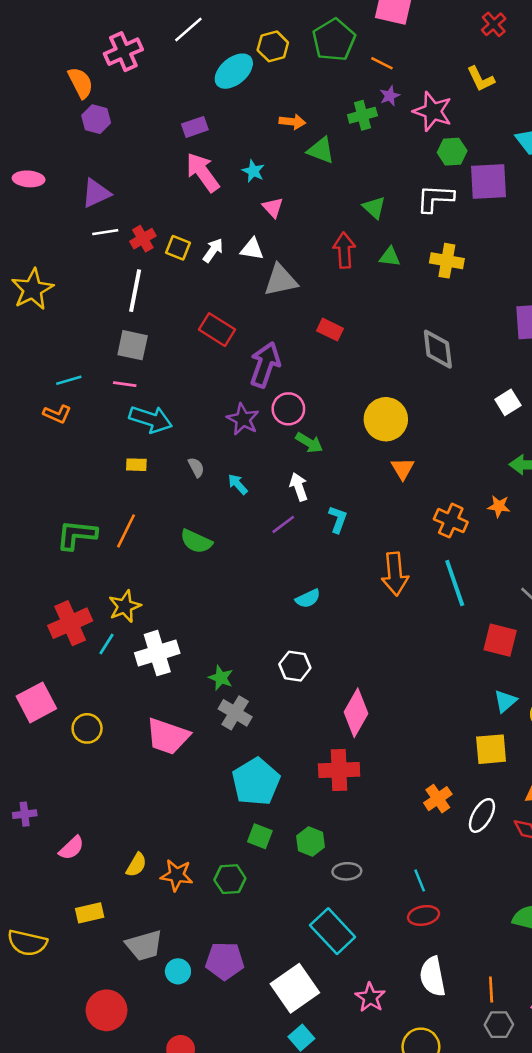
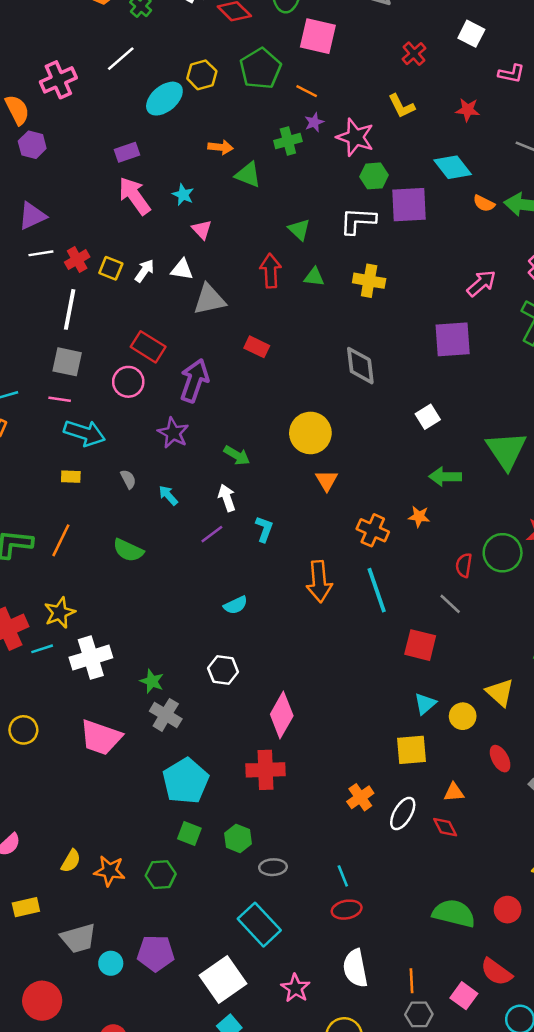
pink circle: (288, 409) -> (128, 382), moved
cyan line: (107, 644) -> (42, 649), turned 40

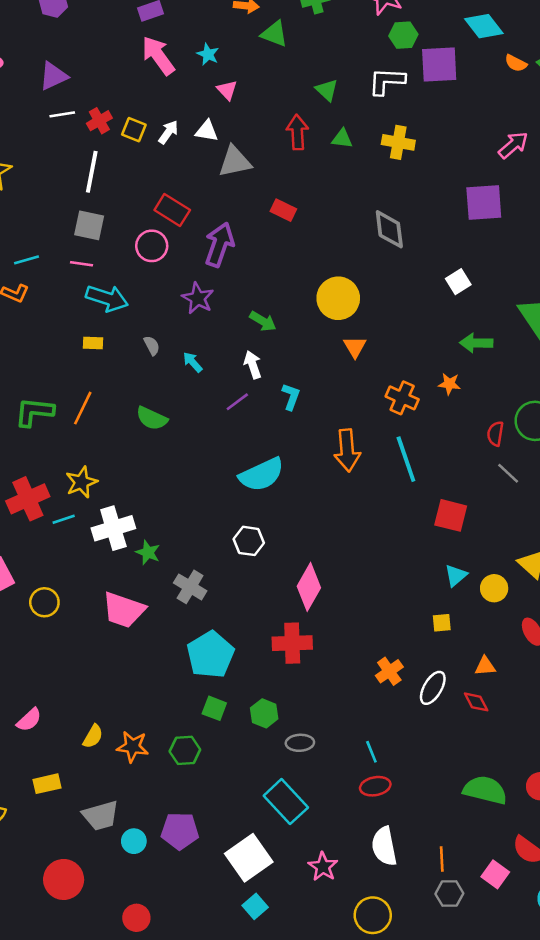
gray line: (450, 604) -> (508, 473), moved
cyan semicircle: (236, 605) -> (262, 475), size x1.8
green star: (152, 681) -> (148, 552), moved
yellow square: (411, 750) -> (442, 623), size x0.6

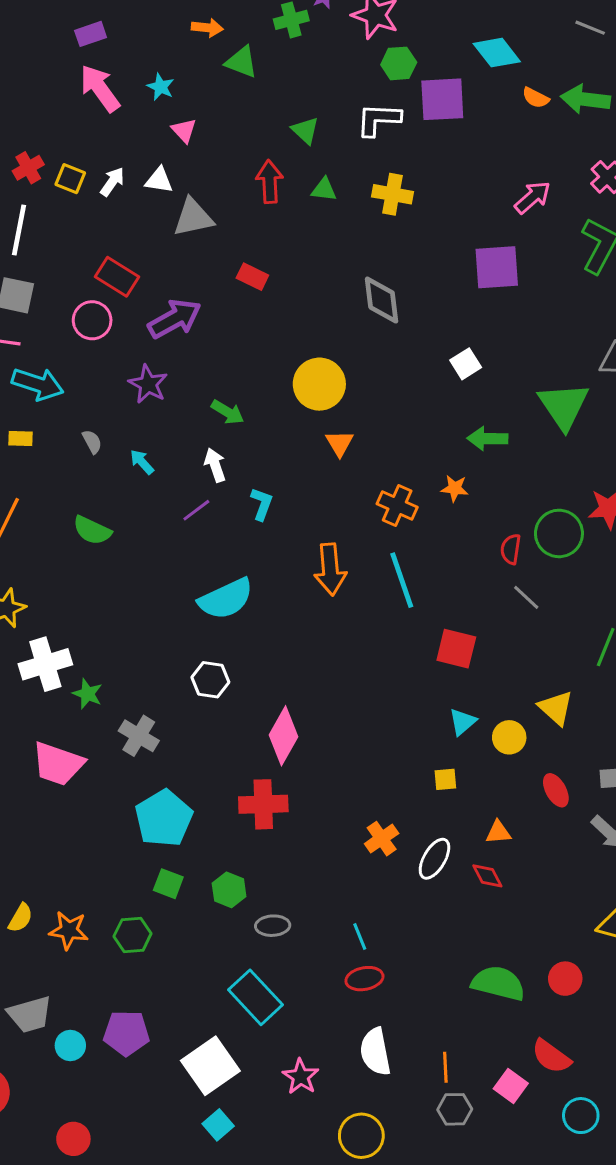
purple arrow: (219, 245) -> (175, 319), turned 42

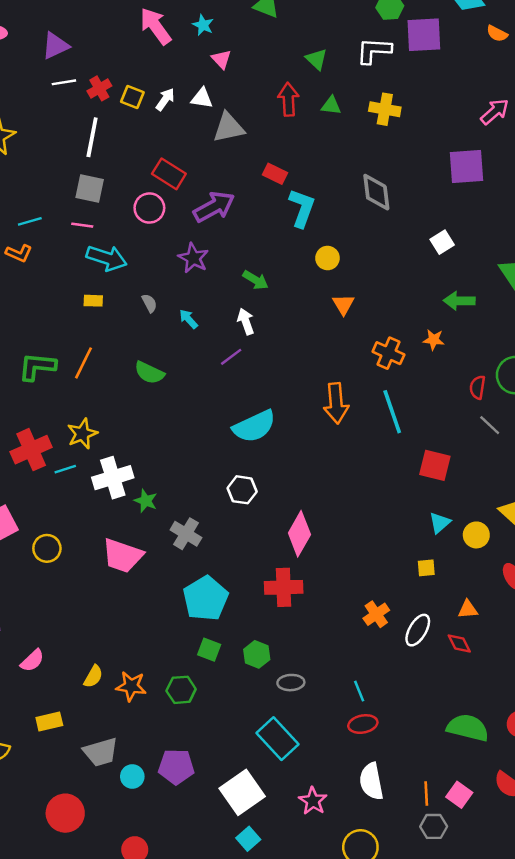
yellow circle: (319, 384) -> (327, 258), size x0.6
cyan L-shape: (262, 504) -> (302, 208), moved, size x1.5
pink square: (511, 1086) -> (459, 795), moved

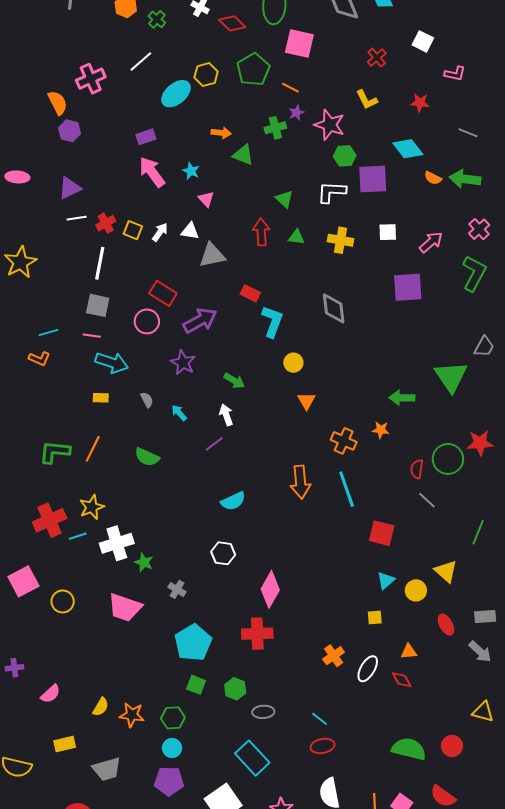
white square: (442, 242) -> (388, 232), moved, turned 30
cyan semicircle: (254, 426) -> (233, 501), size x0.7
gray cross: (186, 534) -> (177, 589), size x0.7
cyan line: (359, 691) -> (320, 719), turned -30
cyan circle: (132, 776) -> (172, 748), moved

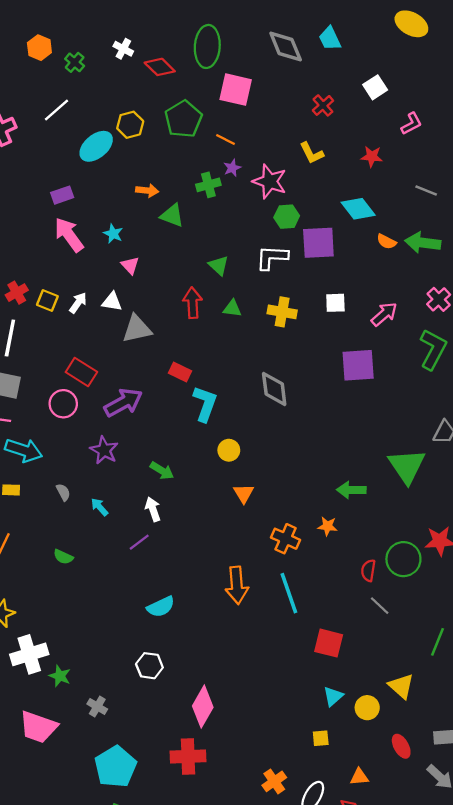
white square: (423, 41) -> (375, 87), turned 30
pink L-shape: (455, 74) -> (411, 124), turned -40
green semicircle: (147, 457) -> (63, 557), size x0.7

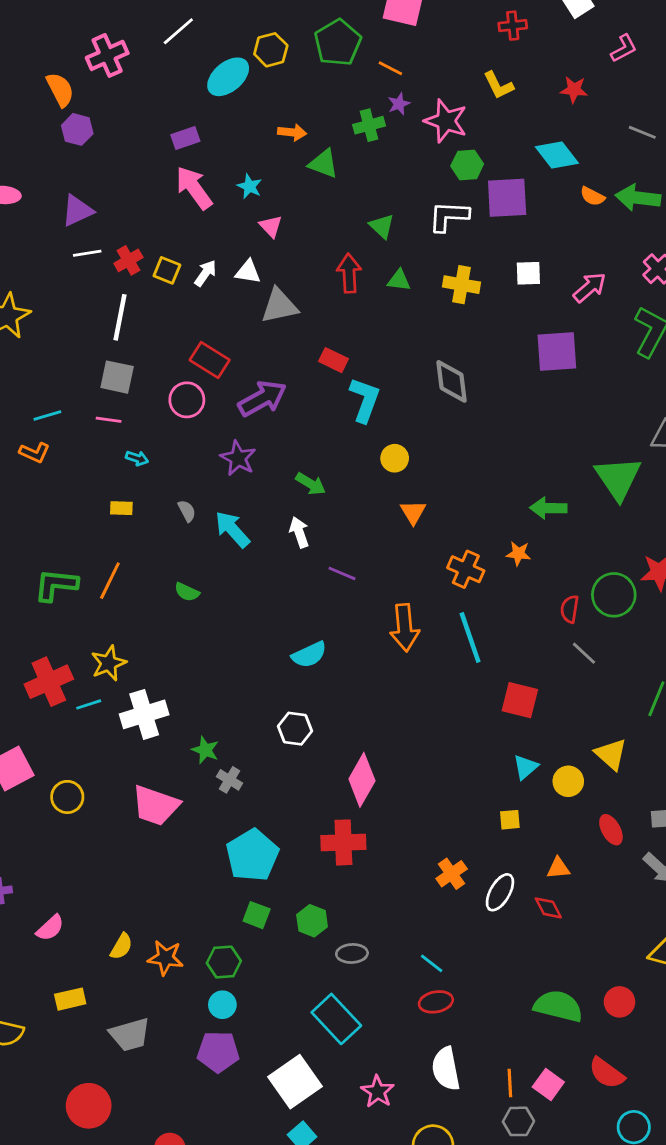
red cross: (323, 105) -> (513, 26), turned 35
cyan arrow: (24, 450) -> (137, 458), size x0.5
cyan arrow: (100, 507) -> (232, 529), size x1.6
purple line: (139, 542) -> (342, 573), moved, turned 60
green star: (60, 676) -> (205, 750), moved

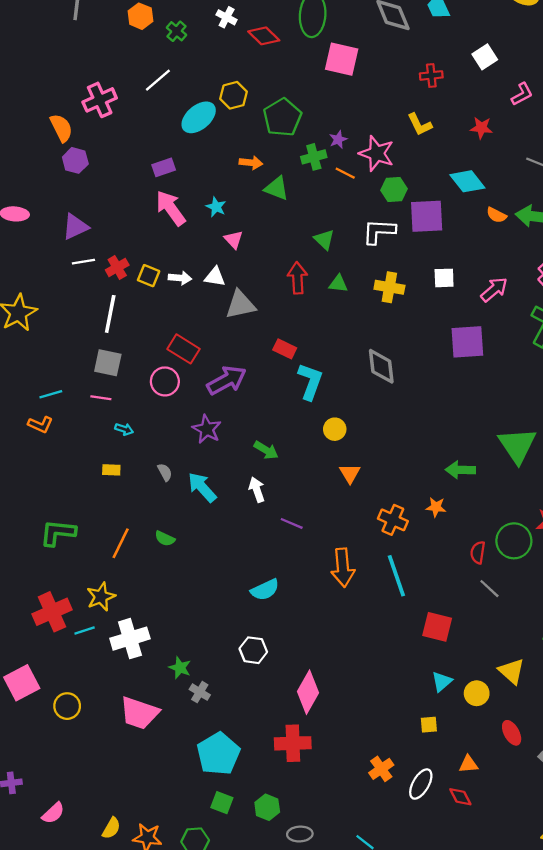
green pentagon: (338, 43) -> (282, 117), moved
orange line: (390, 68) -> (345, 173), moved
white arrow: (205, 273) -> (180, 278), turned 60
orange line: (110, 581) -> (121, 543), moved

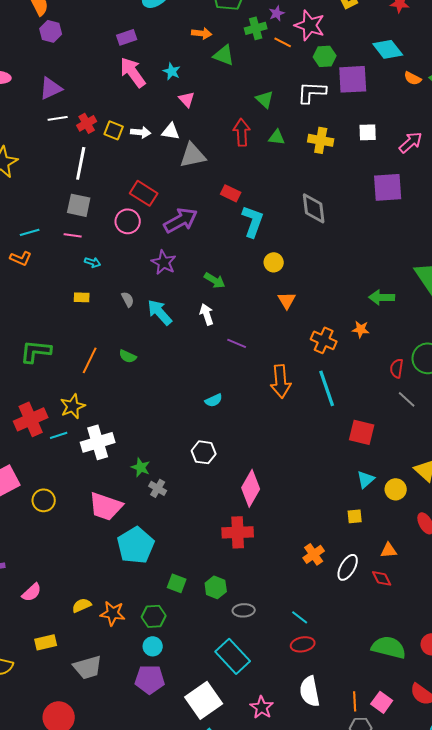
cyan semicircle: (265, 590) -> (214, 400), size x0.7
cyan pentagon: (218, 754) -> (136, 545), moved
yellow semicircle: (111, 828) -> (82, 605), turned -144

